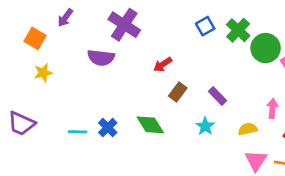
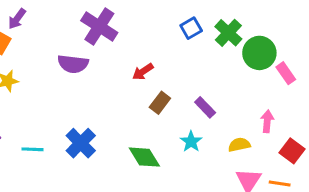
purple arrow: (65, 18) -> (17, 19), moved
green diamond: (150, 125) -> (144, 157), moved
blue cross: (108, 128) -> (81, 143), size x1.4
cyan line: (78, 132) -> (33, 149), moved

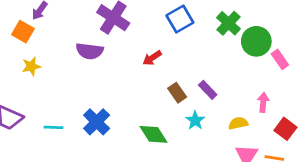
blue square: (191, 28) -> (180, 19), moved, size x1.4
brown rectangle: (160, 103) -> (177, 93), moved, turned -72

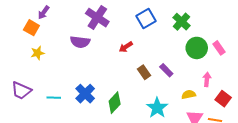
green circle: (256, 41) -> (197, 48), moved
cyan star: (195, 120) -> (157, 108), moved, size x1.5
green diamond: (154, 134) -> (115, 103), moved, turned 75

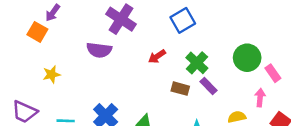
green cross: (182, 22) -> (197, 63), moved
pink rectangle: (219, 48) -> (273, 73), moved
yellow star: (38, 53) -> (51, 74), moved
brown rectangle: (144, 72) -> (180, 89), turned -40

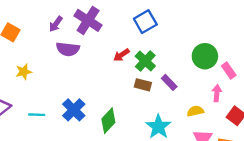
purple arrow: (53, 13) -> (56, 24), moved
green cross: (197, 63) -> (145, 61), moved

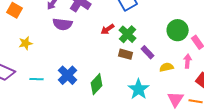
yellow semicircle: (195, 111) -> (167, 67), moved

